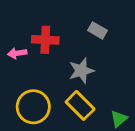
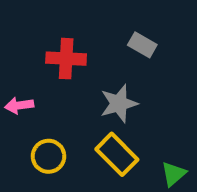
pink arrow: (17, 53) -> (19, 105), moved
yellow circle: (33, 107) -> (48, 156), size x0.7

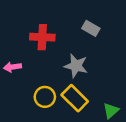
gray star: (119, 103) -> (76, 66), turned 30
yellow circle: (48, 156) -> (45, 97), moved

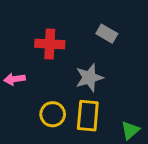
gray star: (76, 66) -> (89, 78), turned -30
yellow rectangle: (75, 98) -> (88, 116), turned 50

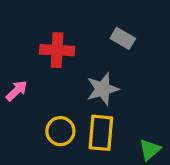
pink arrow: (15, 79) -> (17, 91), turned 144

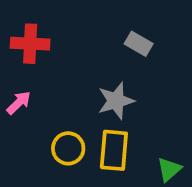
red cross: (57, 50) -> (30, 44), moved

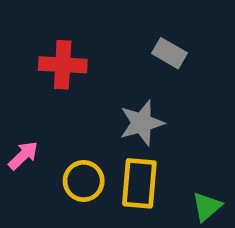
red cross: (30, 44) -> (63, 65), moved
pink arrow: (19, 103) -> (23, 155), moved

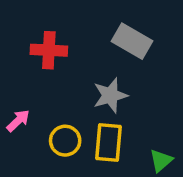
gray rectangle: (170, 53) -> (132, 41), size x1.5

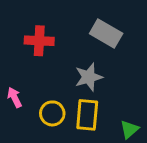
pink arrow: (18, 121) -> (14, 97), turned -72

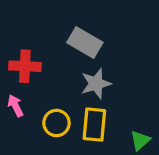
gray rectangle: (106, 33) -> (85, 42), moved
red cross: (39, 41) -> (25, 66), moved

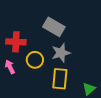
yellow circle: (56, 123) -> (35, 60), moved

